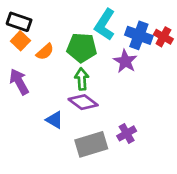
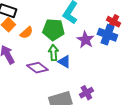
blue cross: (139, 35) -> (107, 35), moved
purple diamond: (83, 102) -> (37, 68), moved
blue triangle: (54, 120) -> (64, 62), moved

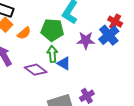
blue cross: (107, 35) -> (109, 35), turned 30
purple star: (85, 40) -> (86, 40), turned -30

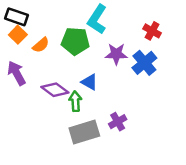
blue cross: (109, 35) -> (144, 63), moved
green arrow: (52, 54) -> (75, 101), moved

